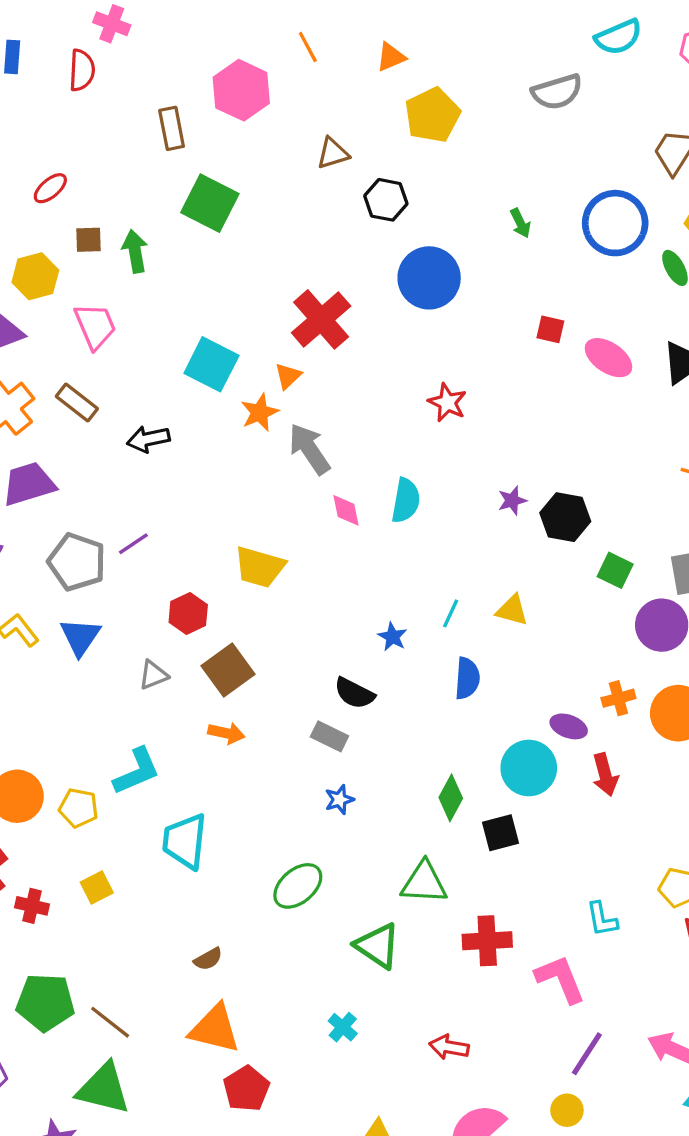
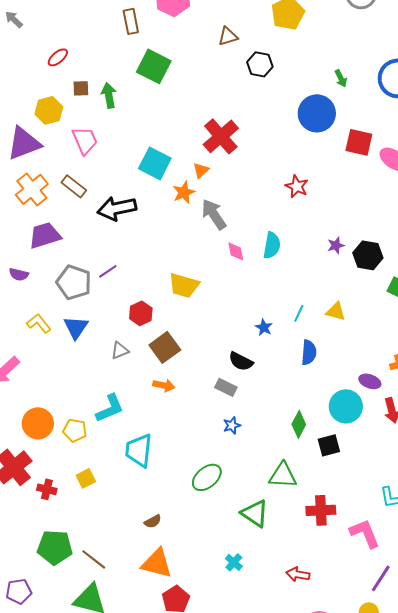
blue circle: (429, 278) -> (317, 113), moved
red square: (550, 329) -> (359, 142), size x1.6
black arrow: (148, 439) -> (117, 208), size x1.5

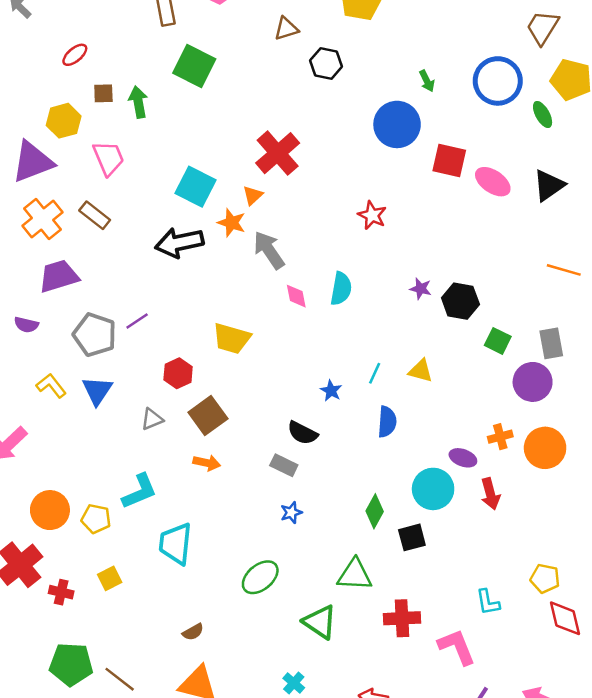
orange star: (184, 192) -> (232, 223), turned -30
black arrow: (117, 208) -> (179, 243), moved
purple star: (336, 245) -> (421, 289), turned 30

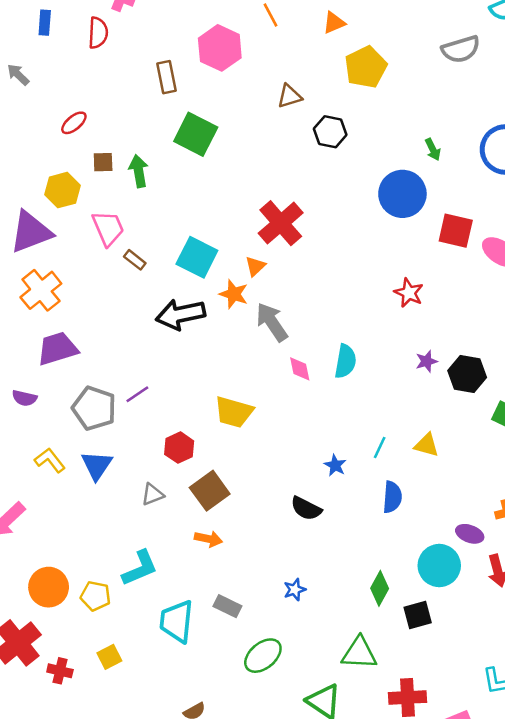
brown rectangle: (95, 215) -> (135, 260), moved, size x0.7
red star: (372, 215) -> (409, 293), moved
purple star: (421, 289) -> (427, 361), turned -30
gray rectangle: (284, 465) -> (227, 606), moved

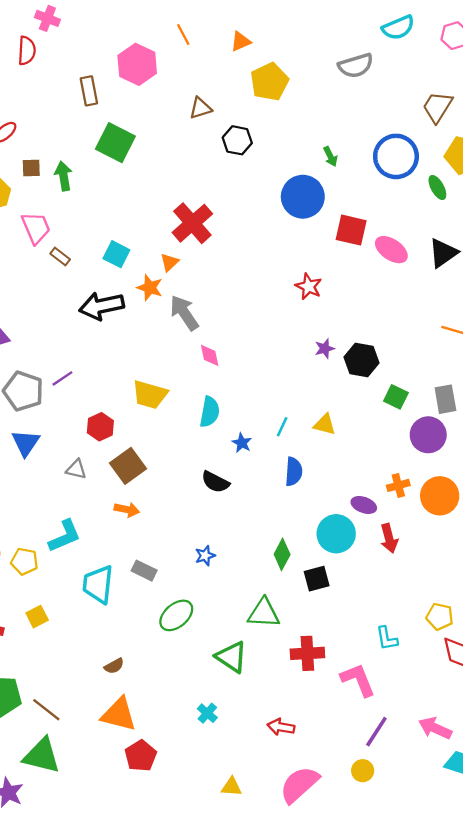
cyan square: (197, 257) -> (116, 254), size x0.7
cyan semicircle: (345, 361) -> (210, 412), moved
gray triangle: (153, 494) -> (76, 469), turned 35

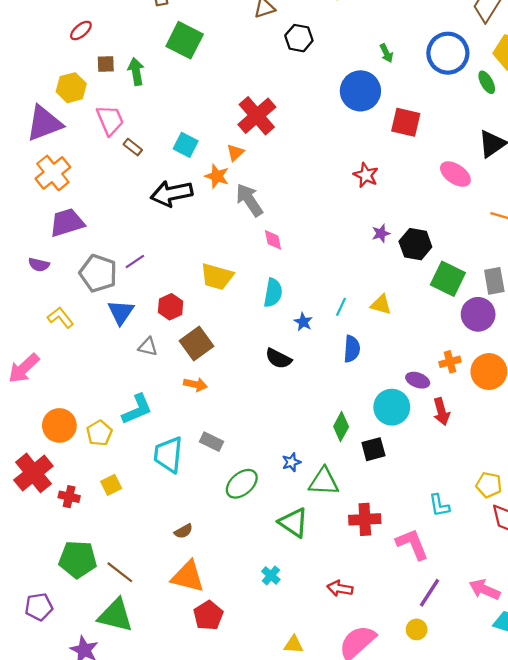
pink ellipse: (391, 250) -> (455, 174), moved
green square: (396, 397) -> (448, 279), size x1.5
blue triangle: (26, 443) -> (121, 312), moved
blue star: (205, 556) -> (291, 462), moved
yellow pentagon: (24, 561) -> (99, 433), turned 30

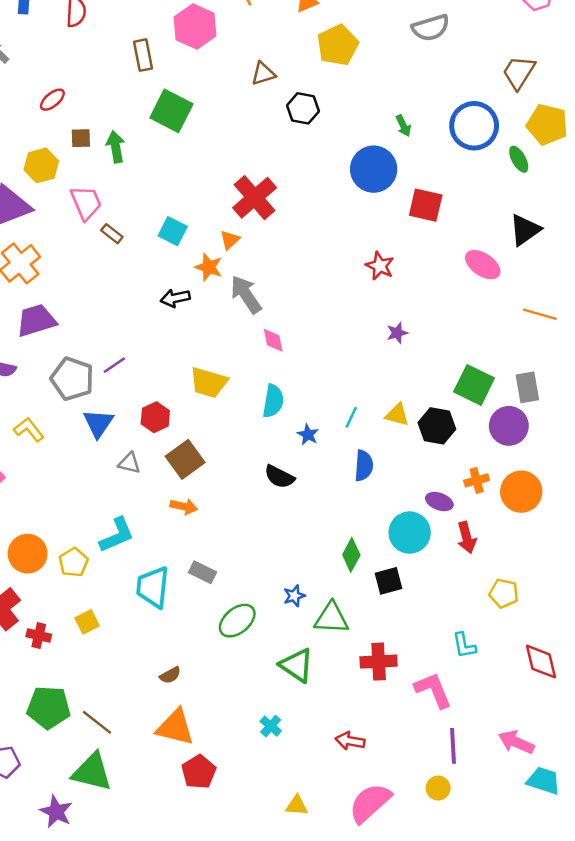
black arrow: (172, 193) -> (175, 298), moved, size x0.6
black hexagon: (415, 244) -> (437, 426), moved
yellow pentagon: (489, 485) -> (504, 593), moved
purple line: (430, 593) -> (453, 746), turned -36

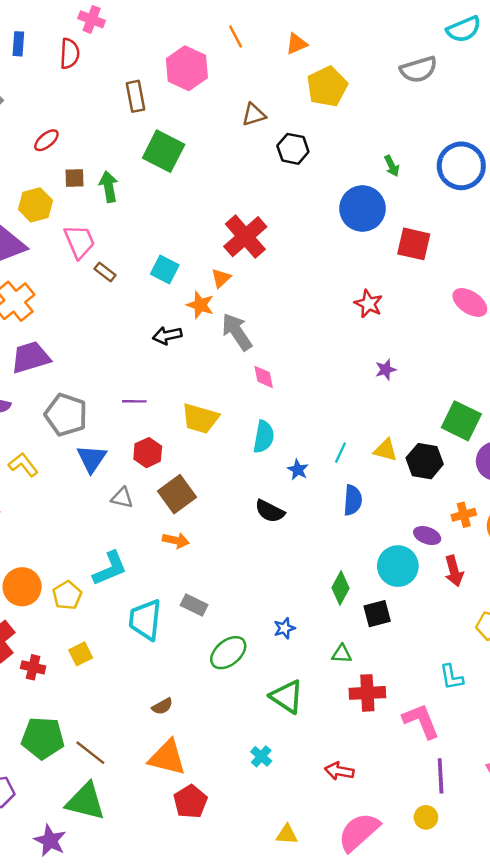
purple line: (114, 365) -> (134, 401), moved, turned 35
green triangle: (331, 618) -> (342, 654), moved, size x0.6

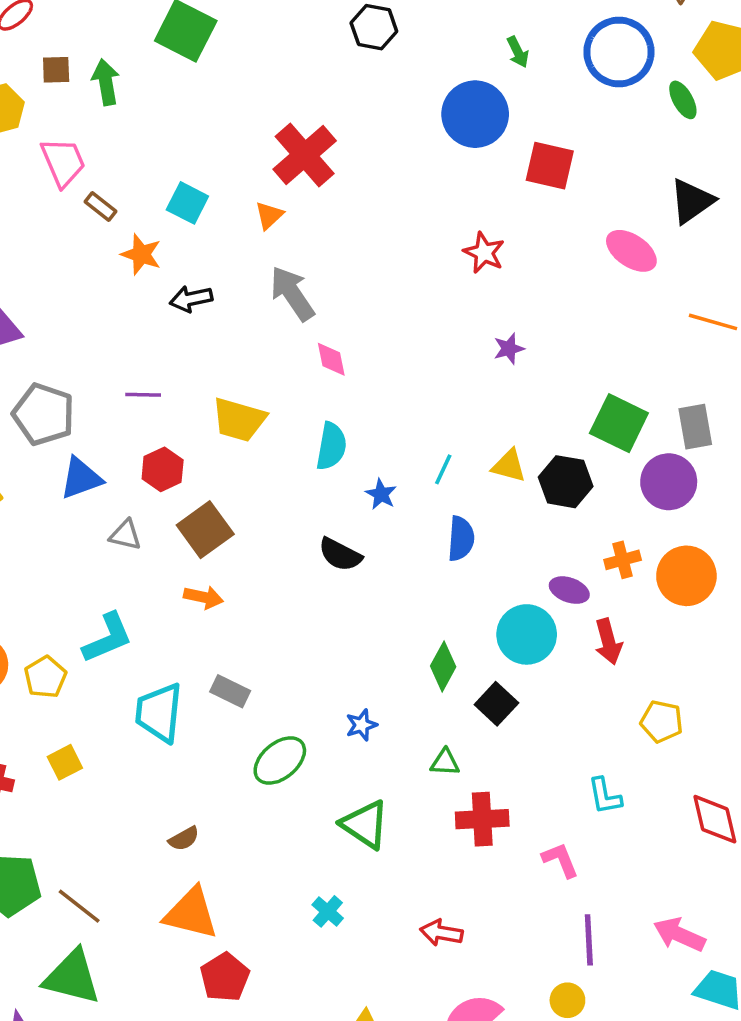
orange star: (200, 305) -> (141, 254), moved
blue triangle: (92, 459) -> (81, 478), turned 36
black square: (377, 614) -> (496, 704), turned -32
pink L-shape: (421, 721) -> (560, 860), size x0.7

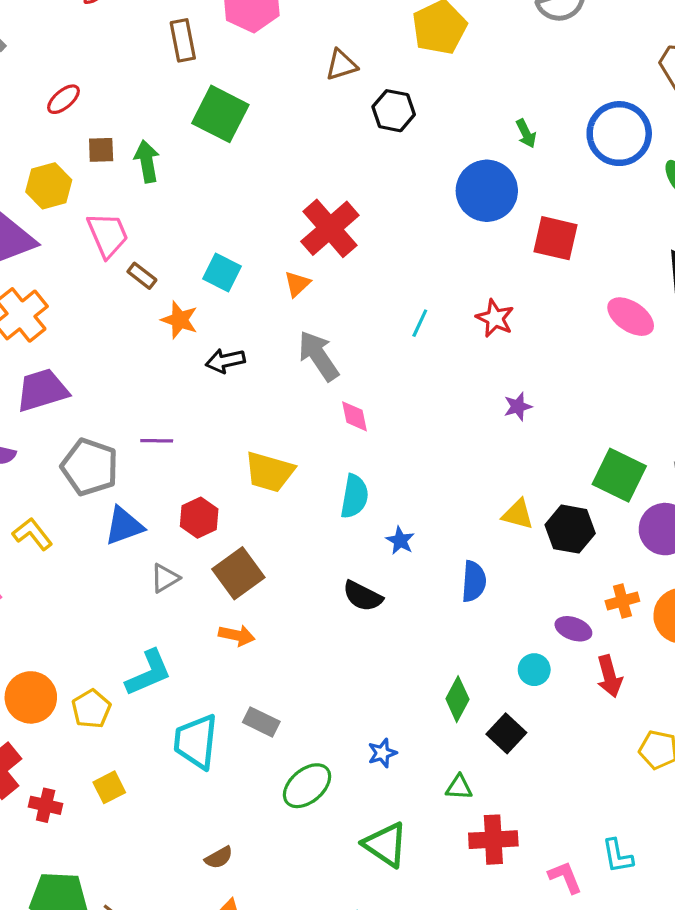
purple line: (143, 395) -> (157, 441), moved
cyan line: (443, 469) -> (420, 323), moved
gray triangle: (125, 535) -> (165, 578), turned -44
cyan circle: (527, 634) -> (534, 670), size x0.6
cyan L-shape: (605, 796) -> (618, 856), moved

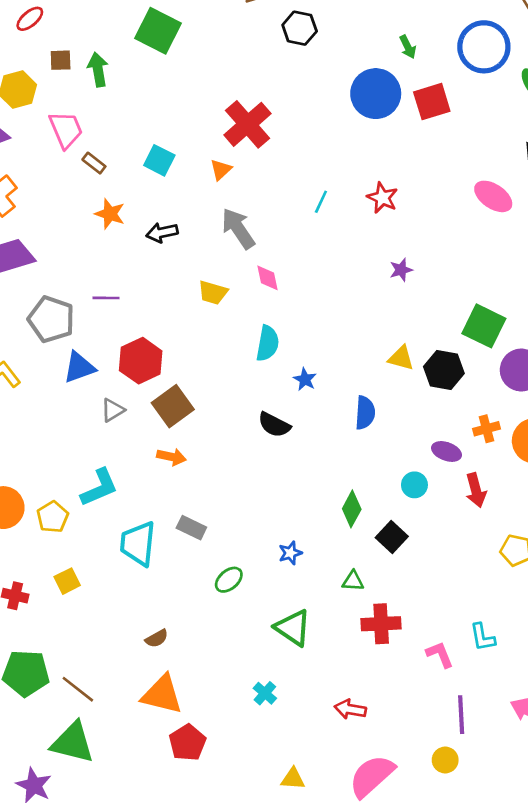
red square: (555, 238) -> (432, 102), moved, turned -30
orange star: (180, 320) -> (110, 214), moved
yellow trapezoid: (269, 472) -> (213, 293), moved, size x0.7
red hexagon: (199, 518) -> (141, 361), size x1.4
green ellipse: (307, 786) -> (229, 580), size x0.7

